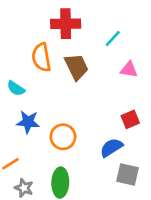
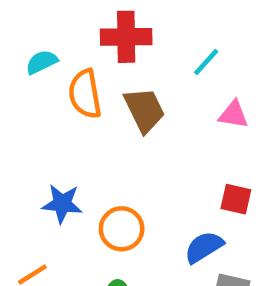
cyan semicircle: (16, 88) -> (42, 62), moved, turned 120
red square: (130, 119) -> (236, 199), turned 36

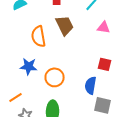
orange semicircle: (85, 94) -> (39, 36), moved
blue semicircle: (204, 247) -> (91, 85), turned -48

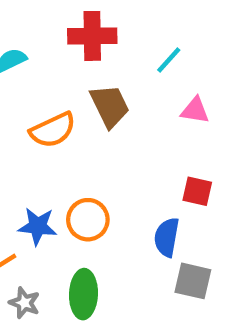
orange semicircle: (39, 36) -> (53, 130), turned -105
blue star: (29, 66) -> (38, 226), moved

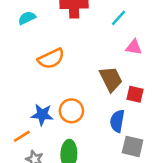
brown trapezoid: (110, 106) -> (111, 79), moved

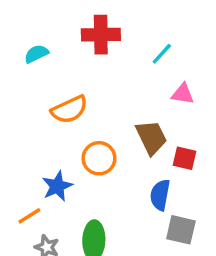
orange circle: (71, 111) -> (99, 158), moved
blue star: (42, 115) -> (57, 186), turned -30

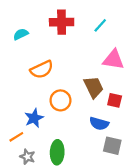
cyan line: (162, 54) -> (100, 25), moved
pink triangle: (183, 94) -> (113, 60), size x1.5
blue semicircle: (160, 195) -> (99, 124), turned -84

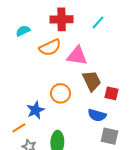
pink triangle: (113, 60) -> (77, 56), moved
orange semicircle: (42, 70) -> (50, 47), moved

